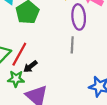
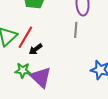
green star: (16, 79) -> (23, 70), moved

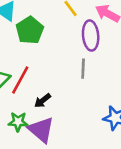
black arrow: (36, 49) -> (43, 101), moved

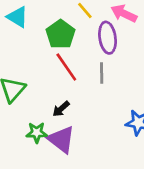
green pentagon: (30, 30) -> (61, 34), moved
red line: (20, 80) -> (66, 67), moved, turned -60

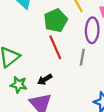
green star: (37, 133) -> (19, 85), moved

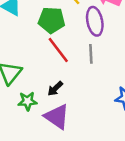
green pentagon: (56, 20) -> (52, 20), turned -30

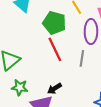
black arrow: (55, 89) -> (55, 89), moved

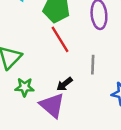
gray line: (82, 58) -> (93, 65), moved

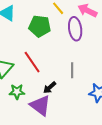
red line: (60, 39) -> (32, 62), moved

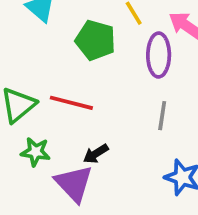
red line: (32, 62) -> (71, 103), turned -50
gray line: (72, 70) -> (162, 116), moved

